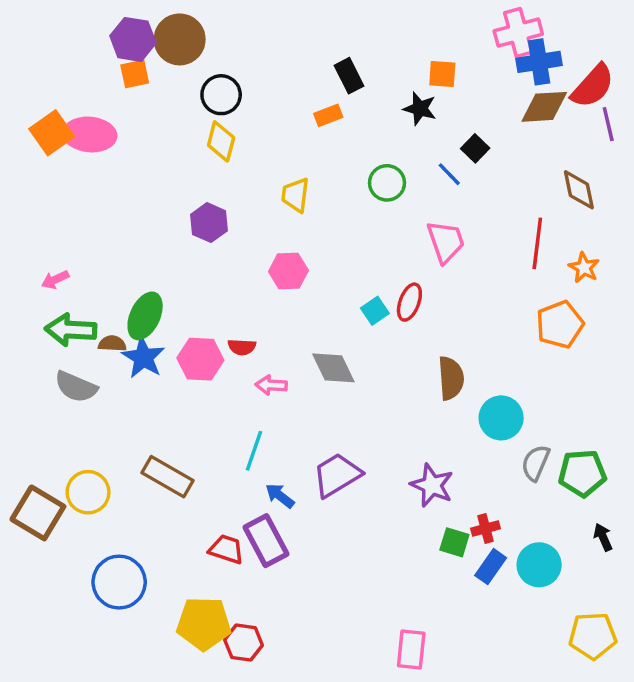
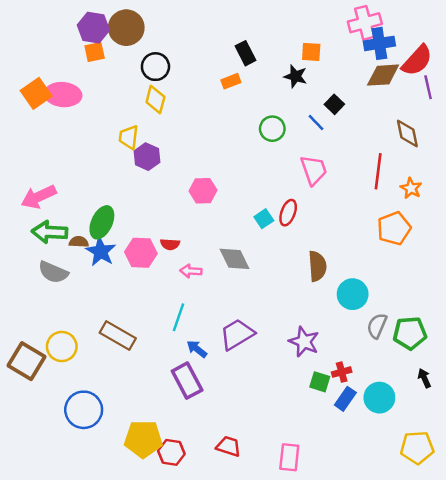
yellow trapezoid: (295, 195) -> (129, 137), moved
pink arrow: (55, 280) -> (39, 197), size x1.8
red trapezoid: (226, 549) -> (228, 446), moved

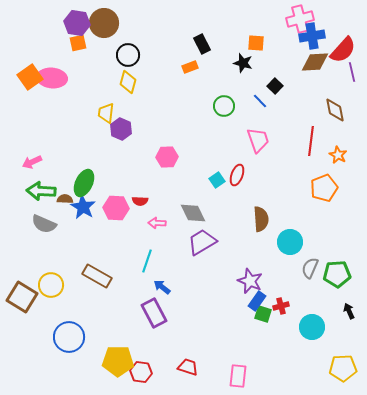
pink arrow: (39, 197) -> (32, 162), size x0.7
purple trapezoid: (237, 334) -> (202, 242), moved
blue rectangle: (345, 399) -> (257, 301), moved

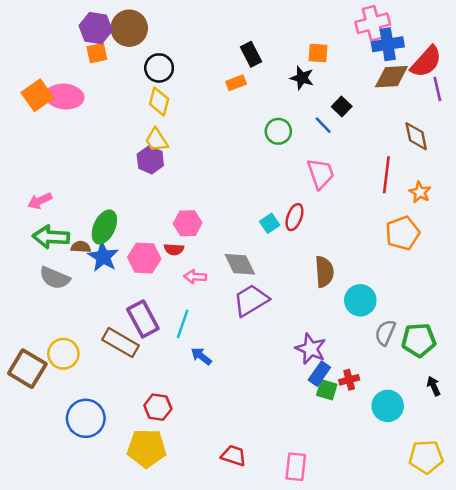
yellow trapezoid: (106, 113) -> (157, 140), moved, turned -40
pink hexagon: (167, 157) -> (188, 223), moved
purple rectangle: (154, 313) -> (143, 319), moved
red hexagon: (141, 372) -> (158, 407), moved

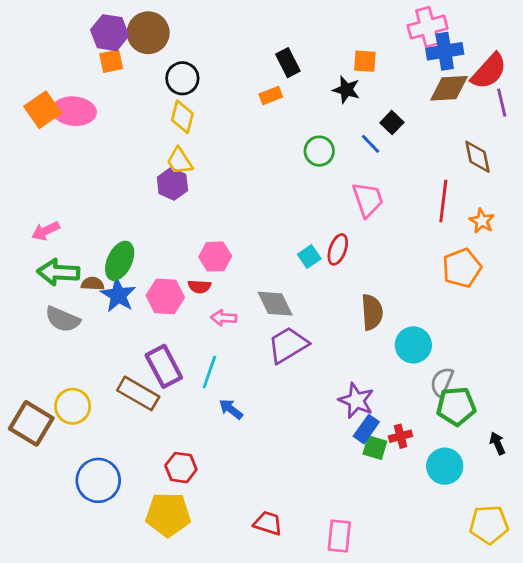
green pentagon: (419, 340) -> (456, 406), moved

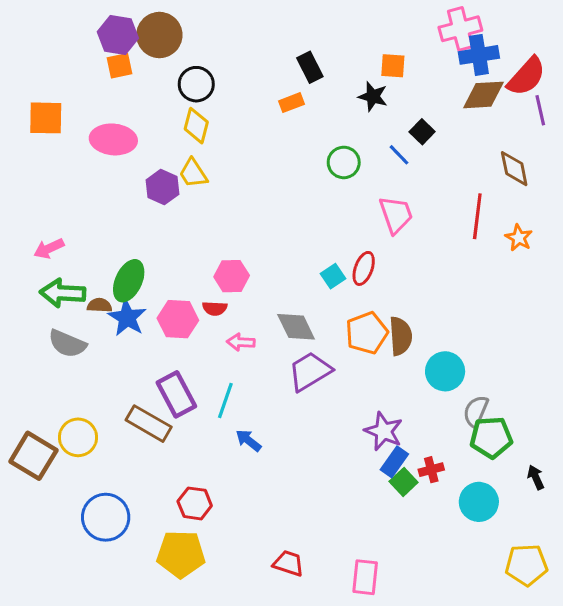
orange square: (43, 110) -> (46, 118), turned 36
pink ellipse: (74, 111) -> (113, 139), moved
purple hexagon: (172, 184) -> (162, 187), moved
orange pentagon: (462, 268) -> (367, 333), moved
green square: (375, 448) -> (404, 482), turned 30

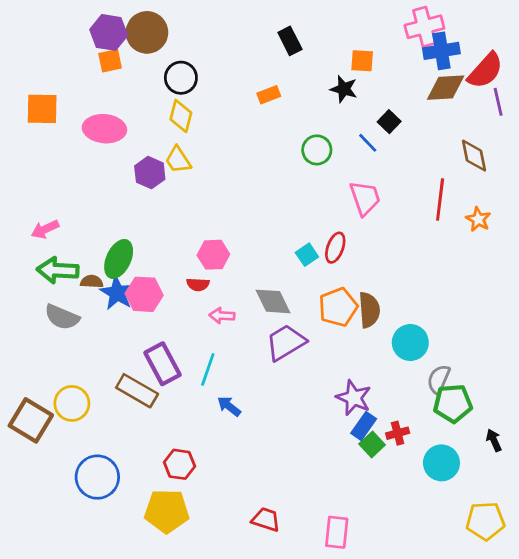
black rectangle: (310, 67) -> (290, 41), moved
pink hexagon: (178, 319) -> (144, 294), moved

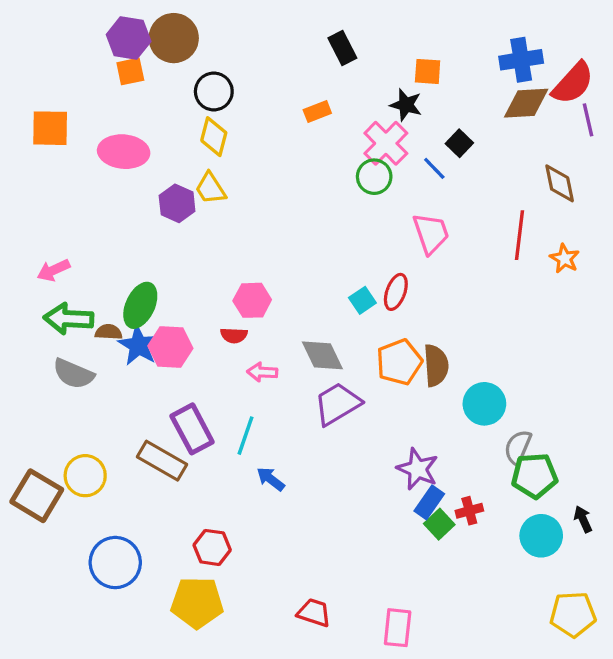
pink cross: (424, 27) -> (386, 143), moved, turned -30
cyan circle: (441, 463) -> (541, 536), moved

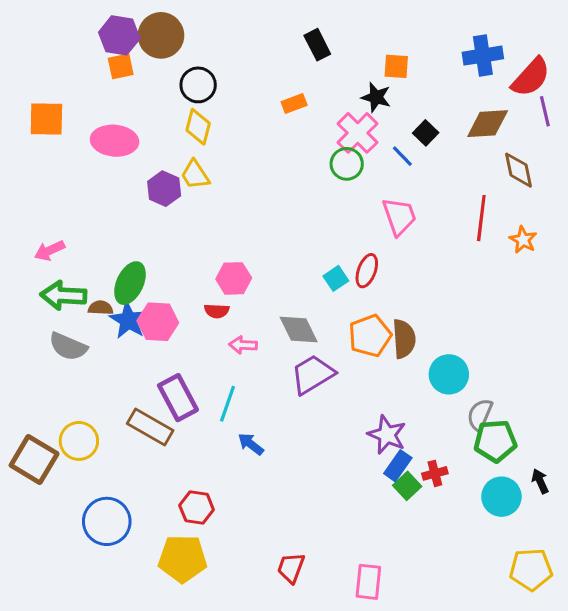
brown diamond: (526, 103) -> (488, 124), moved
red trapezoid: (314, 613) -> (291, 568), turned -88

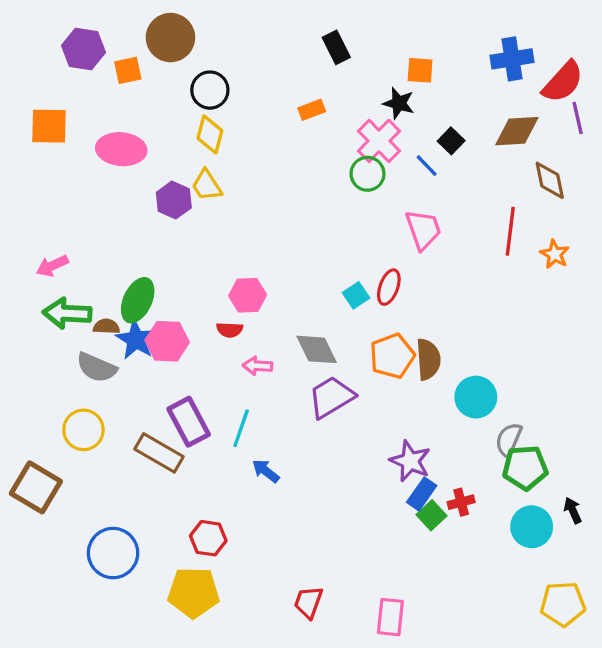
purple hexagon: (119, 35) -> (83, 49), moved
gray semicircle: (68, 347) -> (97, 368), moved
yellow circle: (79, 441) -> (83, 430), moved

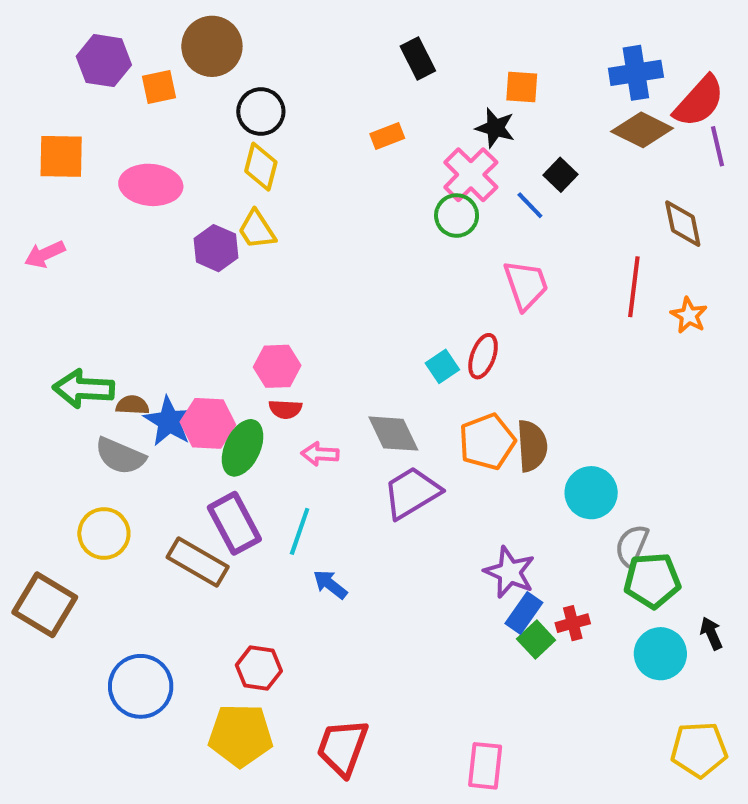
brown diamond: (517, 131) -> (642, 130), moved, turned 30
pink arrow: (52, 266) -> (45, 254), moved
pink hexagon: (248, 295) -> (277, 366), moved
green ellipse: (138, 300) -> (243, 448), moved
red trapezoid: (308, 602) -> (342, 747), moved, size x1.4

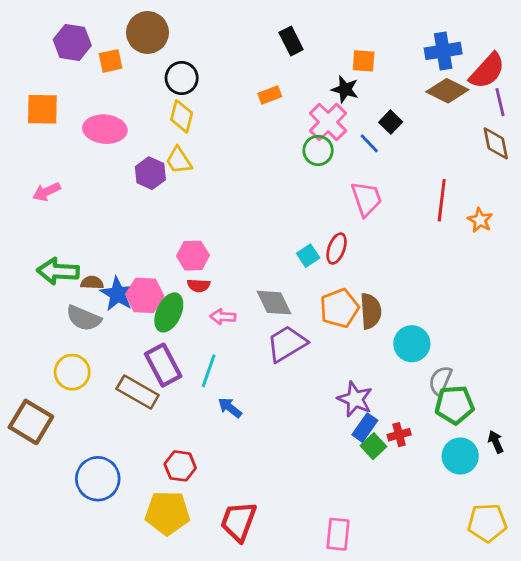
brown diamond: (683, 224) -> (496, 143), moved
pink arrow: (45, 254) -> (47, 192), moved

